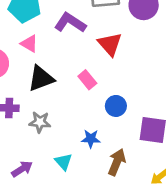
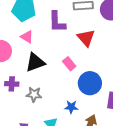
purple L-shape: (70, 23) -> (57, 22), turned -125
blue circle: (116, 106) -> (90, 83), size x1.5

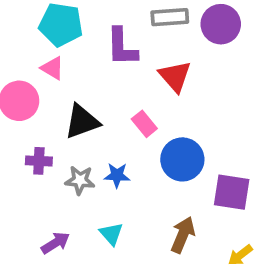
pink triangle: (27, 37) -> (52, 68), moved
blue star: (71, 107) -> (117, 175), moved

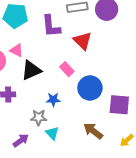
pink triangle: (52, 68) -> (16, 50), moved
gray star: (80, 180) -> (39, 117), moved
brown arrow: (183, 235) -> (93, 131), turned -72

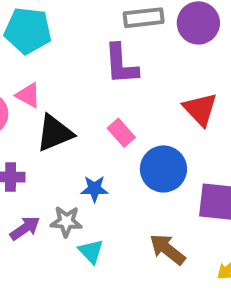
purple L-shape: (51, 26) -> (121, 64), moved
red triangle: (83, 41) -> (200, 109), moved
purple arrow: (21, 141) -> (25, 228), moved

